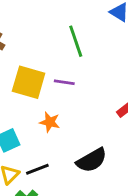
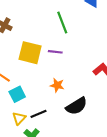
orange star: (50, 122) -> (57, 85), moved

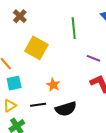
purple line: (55, 52) -> (93, 58), moved
black line: (39, 114) -> (38, 105), moved

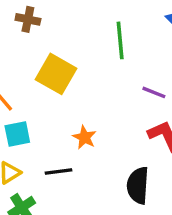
brown cross: (20, 16) -> (28, 19), turned -32
black semicircle: (66, 109) -> (138, 185), moved, turned 110

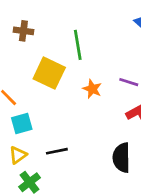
green line: (120, 40) -> (78, 45), moved
orange star: (84, 137) -> (92, 89), moved

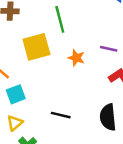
yellow square: (49, 73) -> (36, 47), turned -36
black line: (57, 151) -> (61, 115), moved, turned 30

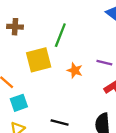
green line: (60, 19) -> (60, 35), turned 35

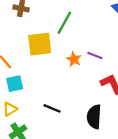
purple line: (104, 63) -> (95, 55), moved

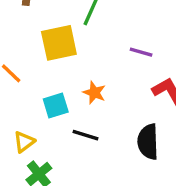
orange star: (74, 59) -> (94, 93), moved
cyan square: (15, 84) -> (56, 105), moved

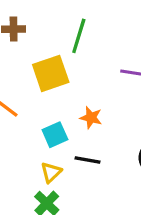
yellow triangle: (24, 142) -> (51, 172), moved

